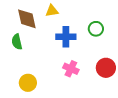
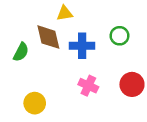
brown diamond: (27, 19) -> (48, 37), moved
green semicircle: (17, 42) -> (21, 52), turned -140

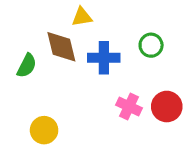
pink cross: (88, 86) -> (129, 107), moved

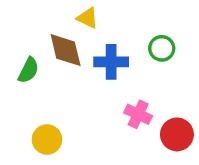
yellow triangle: (82, 17) -> (87, 18), turned 35
red circle: (167, 107) -> (177, 134), moved

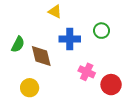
brown diamond: (66, 50) -> (41, 56), moved

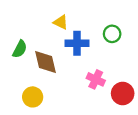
yellow triangle: (55, 12) -> (61, 22), moved

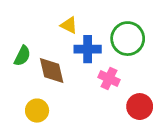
green circle: (112, 34) -> (128, 39), size x1.6
pink cross: (96, 79) -> (109, 79), moved

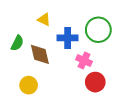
yellow triangle: (69, 25) -> (44, 19), moved
red circle: (140, 107) -> (95, 82), moved

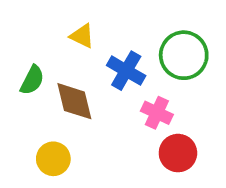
blue cross: (68, 38) -> (126, 71), turned 30

